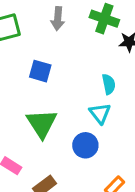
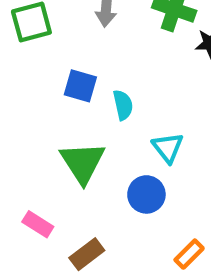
cyan semicircle: (109, 84) -> (123, 105), moved

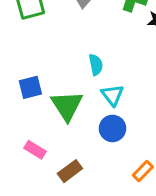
blue square: (80, 86) -> (30, 87), moved, turned -30
cyan triangle: (168, 148) -> (112, 95), moved

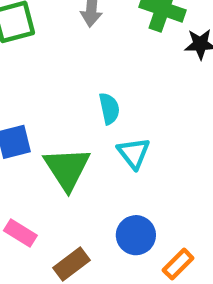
blue circle: (112, 128) -> (136, 235), moved

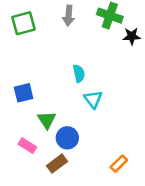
green triangle: (67, 169) -> (47, 120), moved, size x0.7
blue circle: (136, 235) -> (67, 138), moved

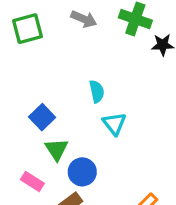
gray arrow: (69, 16) -> (84, 19), turned -72
blue square: (24, 93) -> (42, 117), moved, turned -30

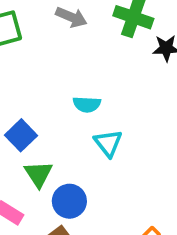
cyan semicircle: (97, 91) -> (87, 104), turned 105

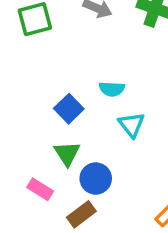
blue square: (21, 135) -> (69, 109), moved

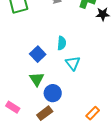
cyan semicircle: (112, 89) -> (62, 43), turned -88
pink rectangle: (40, 189) -> (13, 107), moved

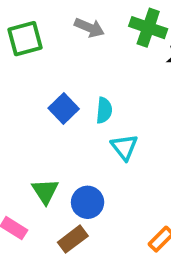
blue square: (38, 54) -> (64, 108), moved
green triangle: (37, 79) -> (45, 191), moved

